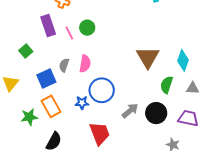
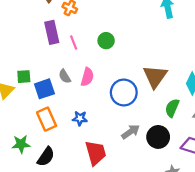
green circle: (87, 28) -> (106, 41), moved
green square: (26, 51) -> (24, 77), moved, turned 32
gray semicircle: (64, 65) -> (65, 76), turned -56
blue circle: (102, 90) -> (124, 93), moved
green star: (29, 117) -> (21, 144), moved

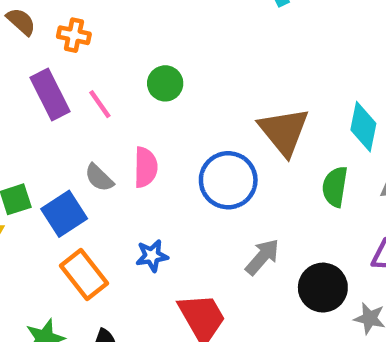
black circle: (158, 137) -> (323, 288), moved

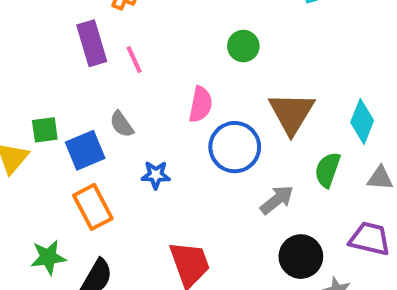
green circle: (165, 83) -> (243, 46), moved
pink semicircle: (145, 167) -> (201, 104), moved
blue star: (152, 256) -> (156, 175), moved
gray arrow: (262, 257) -> (277, 200), moved

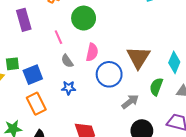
purple rectangle: (92, 43) -> (24, 20), moved
green circle: (243, 46) -> (84, 18), moved, size x1.5
pink line: (134, 60) -> (58, 37), moved
gray semicircle: (122, 124) -> (67, 61), moved

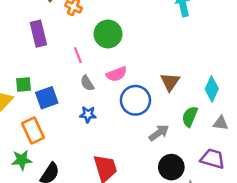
pink semicircle: (92, 52) -> (117, 74), turned 54
brown triangle: (138, 57) -> (170, 82), size x0.7
orange rectangle: (36, 104) -> (33, 131), moved

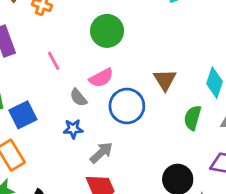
green circle: (108, 34) -> (107, 31), moved
gray semicircle: (87, 83) -> (78, 97), moved
gray arrow: (159, 133) -> (101, 153), moved

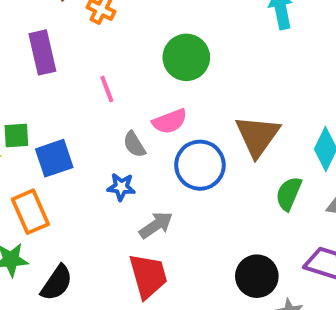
brown triangle: (165, 80) -> (258, 136), size x1.4

